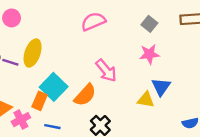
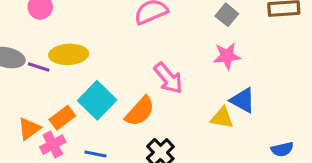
yellow ellipse: (33, 53) -> (69, 54), turned 68
blue triangle: (161, 87) -> (243, 100), turned -36
orange rectangle: (40, 101) -> (62, 118), moved, turned 30

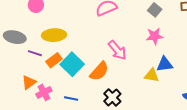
purple line: (39, 67) -> (35, 53), moved
blue triangle: (243, 100) -> (165, 64), turned -36
orange rectangle: (62, 118) -> (54, 60), moved

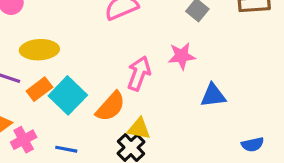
pink star: (155, 36) -> (182, 56), moved
pink arrow: (117, 50) -> (139, 73), turned -120
yellow triangle: (152, 75) -> (139, 129), moved

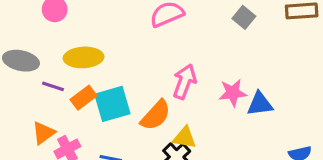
pink star: (182, 56) -> (233, 93), moved
cyan square: (68, 95) -> (112, 104), turned 30

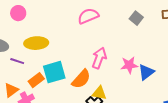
orange rectangle: (84, 98) -> (36, 80), moved
blue triangle: (260, 104) -> (146, 72), turned -30

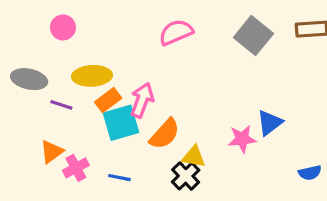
gray square: (136, 18) -> (253, 36), size x1.6
pink arrow: (99, 58) -> (142, 100), moved
pink star: (129, 65) -> (242, 139), moved
orange rectangle: (36, 80) -> (108, 100), moved

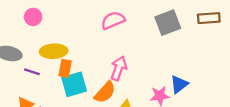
gray square: (253, 36) -> (168, 23), turned 30
orange rectangle: (108, 100) -> (65, 68), turned -42
pink arrow: (142, 100) -> (119, 68), moved

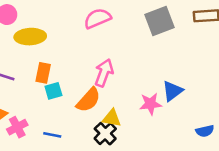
yellow ellipse: (54, 51) -> (30, 37), moved
cyan square: (74, 84) -> (53, 91), size x0.6

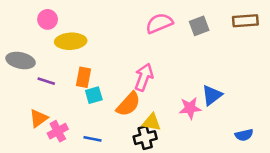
pink semicircle: (97, 18) -> (159, 23), moved
gray square: (160, 21) -> (199, 26), size x0.7
black cross: (105, 134) -> (145, 138), turned 30

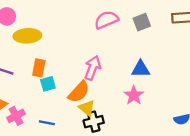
blue triangle: (212, 95) -> (141, 69), moved, turned 36
pink star: (190, 108) -> (134, 95), turned -30
yellow triangle: (152, 122) -> (87, 108), moved, turned 30

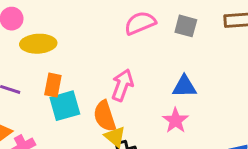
gray square: (142, 22) -> (186, 26), turned 36
cyan square: (48, 84) -> (65, 106), size x1.5
orange semicircle: (79, 92) -> (105, 116), turned 120

